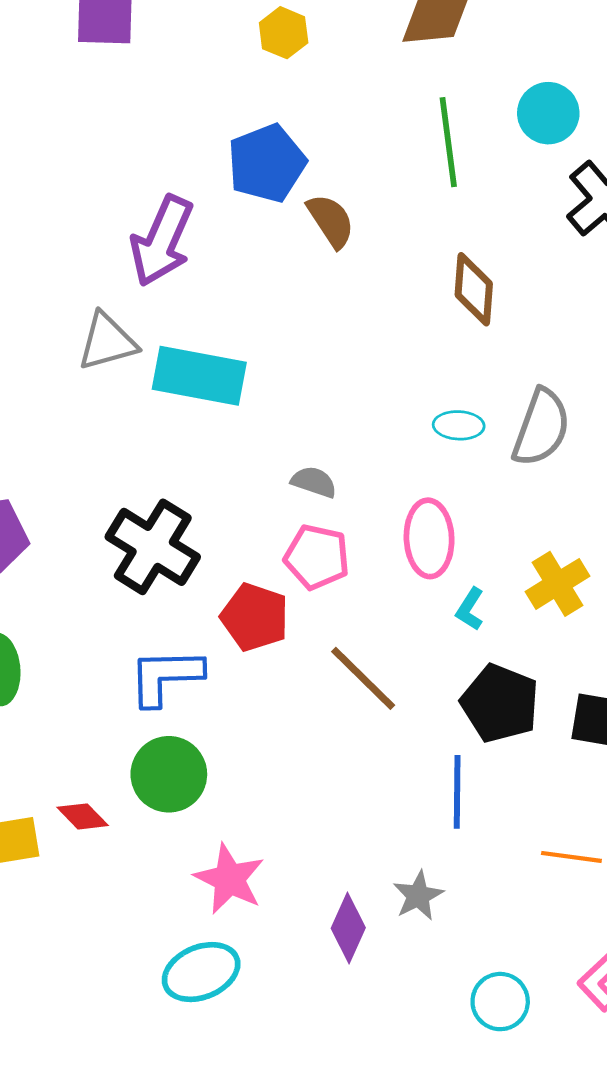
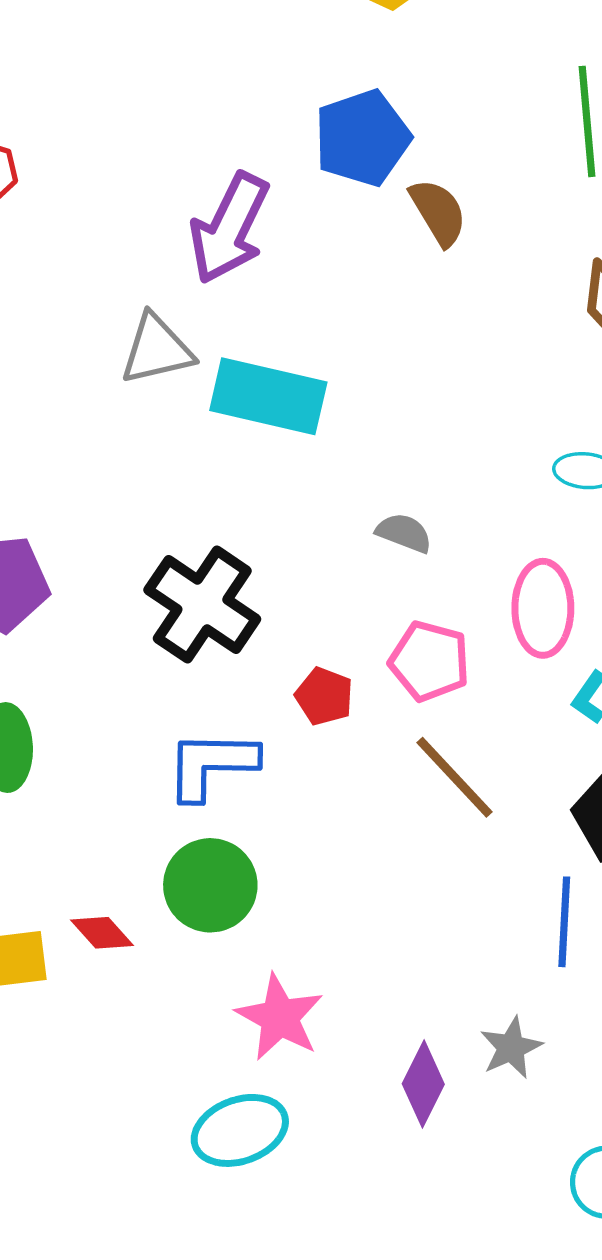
pink pentagon: (317, 557) -> (429, 661), moved
red pentagon: (255, 617) -> (324, 696), size x0.7

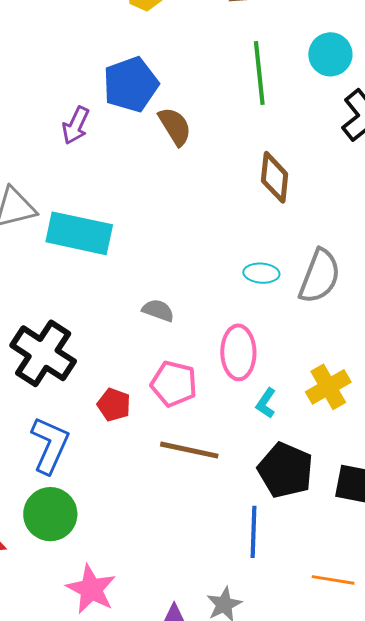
purple arrow: (229, 228) -> (76, 125), moved, size x0.6
blue L-shape: (211, 765) -> (50, 445), turned 114
brown line: (454, 777) -> (189, 450), turned -34

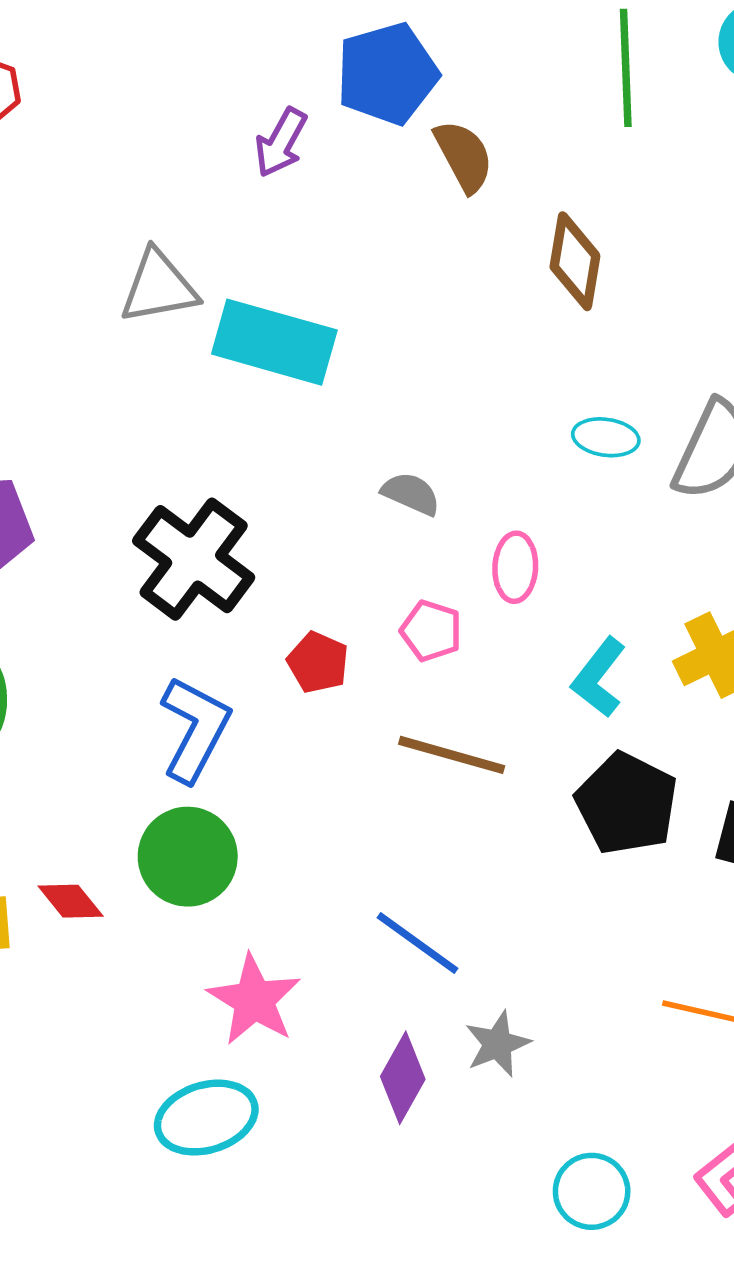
brown diamond: (275, 177) -> (575, 261), moved
pink ellipse: (238, 352) -> (515, 567), moved, size x0.7
pink pentagon: (174, 384) -> (431, 631), size x0.7
cyan L-shape: (266, 403) -> (599, 677), size x1.4
blue line: (253, 532) -> (418, 943), moved, turned -60

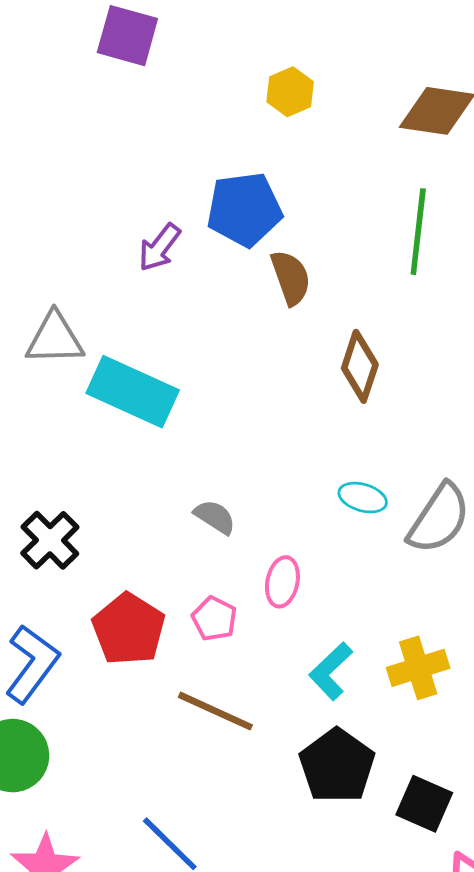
black cross: (194, 559) -> (50, 540), size x0.7
red pentagon: (318, 662) -> (129, 629), size x1.6

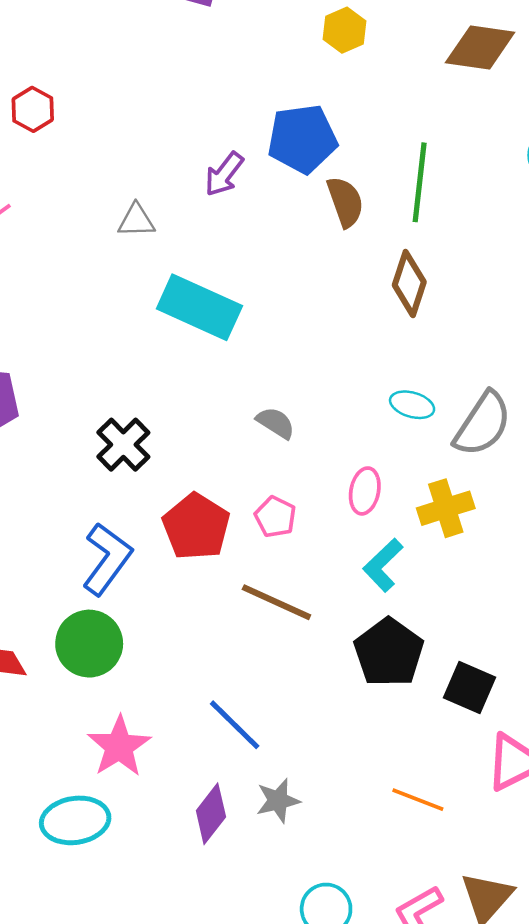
green line: (418, 232) -> (420, 182), moved
gray triangle: (55, 339) -> (136, 221), moved, size x0.7
pink ellipse: (282, 582) -> (365, 491), moved
yellow cross: (418, 668) -> (446, 508), moved

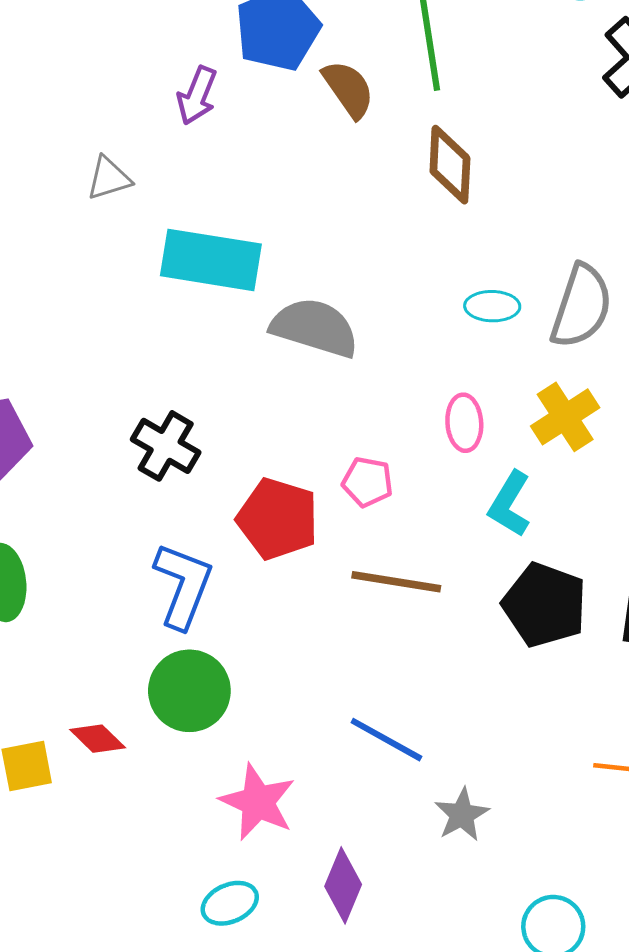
gray semicircle: (276, 423) -> (315, 328), moved, size x1.8
purple diamond: (211, 814) -> (343, 885), moved
cyan ellipse: (75, 820) -> (230, 903), size x0.7

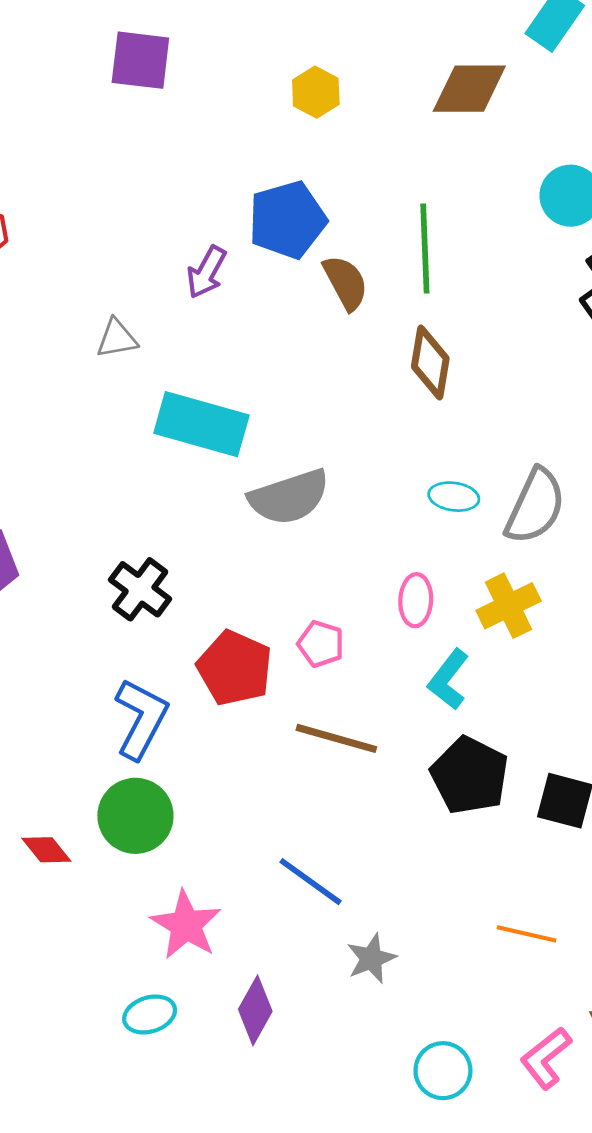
gray semicircle: (315, 328) -> (289, 497), turned 138

